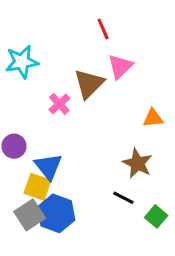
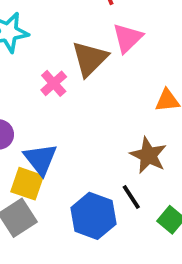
black line: (123, 198) -> (131, 197), turned 30
blue hexagon: (56, 213) -> (93, 216), moved

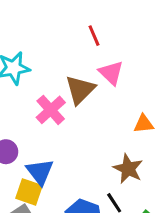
pink triangle: (127, 38) -> (111, 73), turned -32
pink cross: (54, 83) -> (51, 110), size x1.4

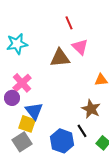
brown triangle: (80, 90) -> (60, 58), turned 40
pink cross: (51, 110) -> (22, 83), moved

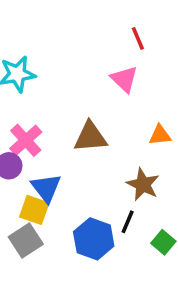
red line: (69, 23) -> (138, 38), moved
brown triangle: (60, 58) -> (90, 137), moved
black line: (82, 131) -> (128, 222), turned 56

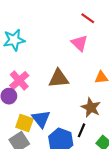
red line: (138, 38) -> (88, 18), turned -32
blue triangle: (46, 188) -> (41, 119), moved

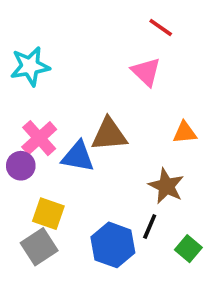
blue triangle: (41, 119) -> (78, 157), moved, turned -42

